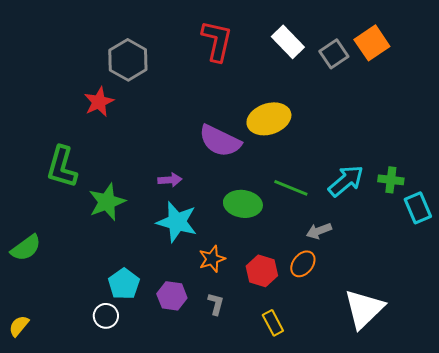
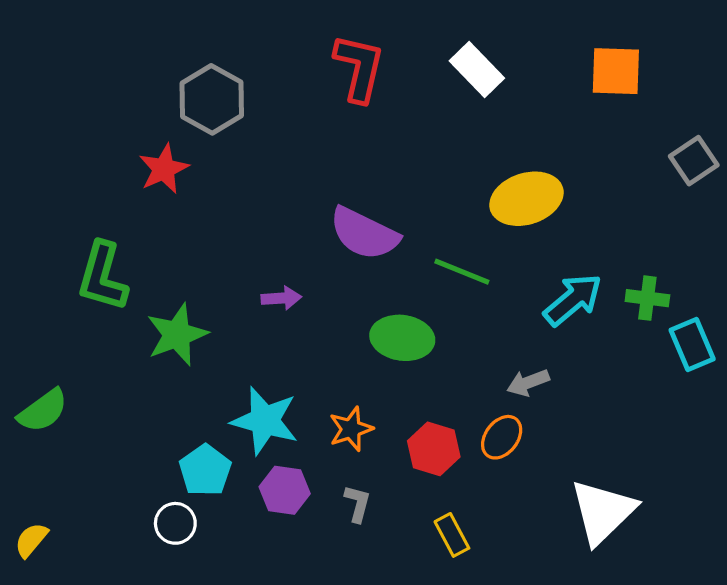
orange square: (372, 43) -> (616, 71), turned 36
gray square: (334, 54) -> (694, 161), moved
yellow ellipse: (269, 119) -> (526, 199), moved
green line: (291, 188) -> (462, 272), moved
cyan star: (177, 222) -> (265, 421), moved

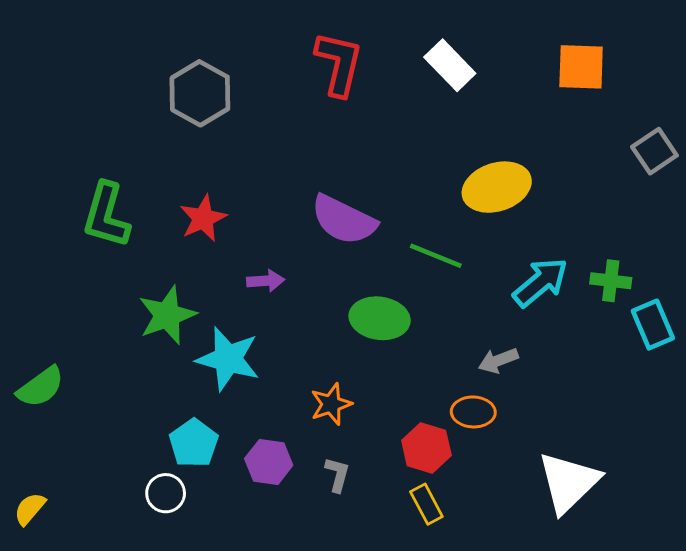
red star: (164, 169) -> (203, 218), moved
green L-shape: (102, 277) -> (106, 215), moved
cyan star: (265, 421) -> (228, 359), moved
orange ellipse: (502, 437) -> (473, 412), turned 54
red hexagon: (434, 449) -> (426, 448), moved

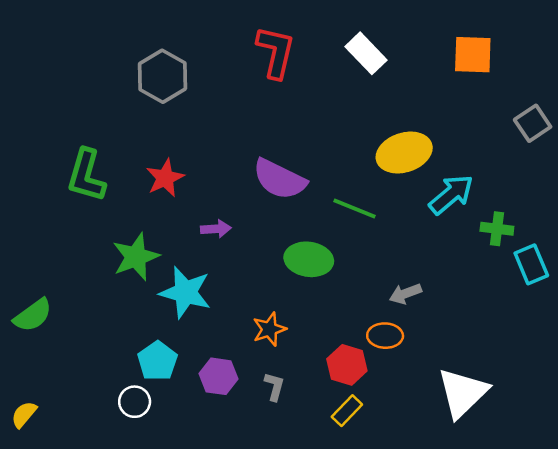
cyan arrow: (540, 282) -> (451, 194), moved
yellow rectangle: (426, 504) -> (347, 411), turned 72

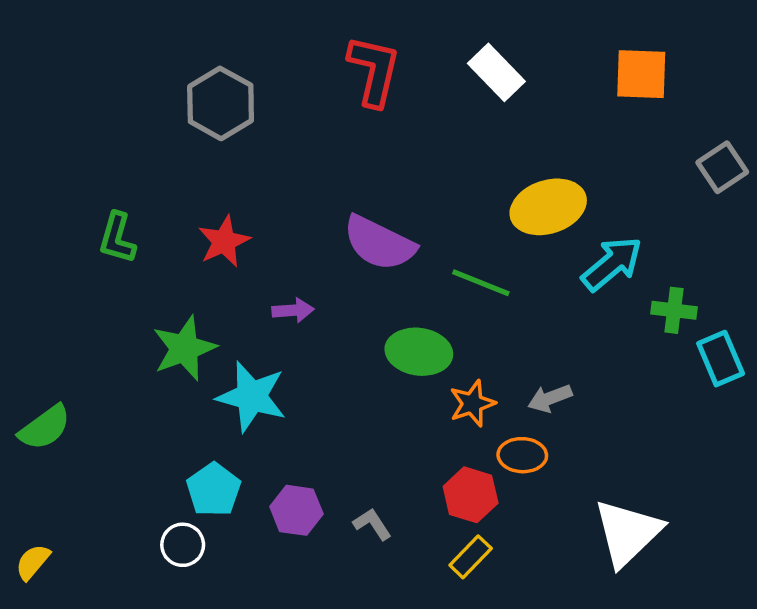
green L-shape: (86, 175) -> (117, 238), size x0.7
orange star: (269, 329) -> (472, 403), moved
gray L-shape: (274, 386) -> (372, 524), turned -48

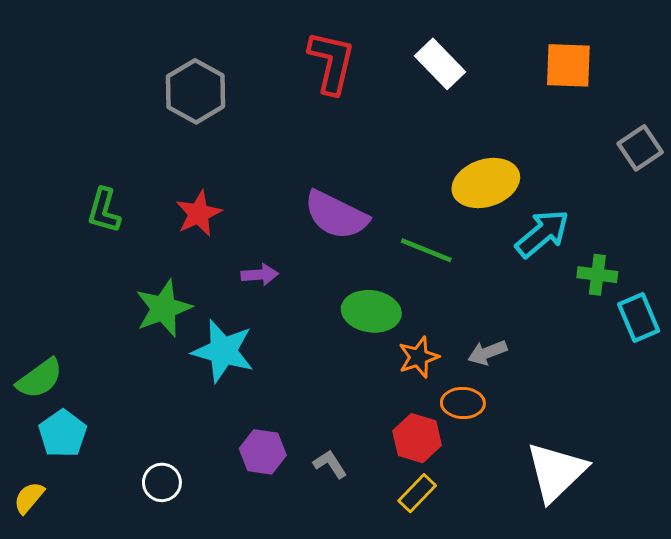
cyan pentagon: (214, 490) -> (63, 434), moved

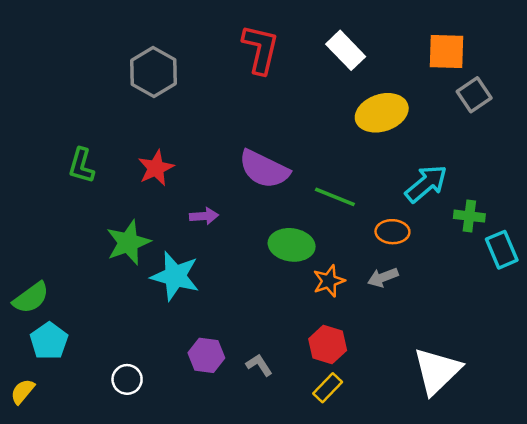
gray square: (640, 148) -> (474, 95), moved
yellow ellipse: (486, 183) -> (382, 113), moved
orange ellipse: (463, 403) -> (392, 232), moved

